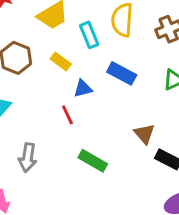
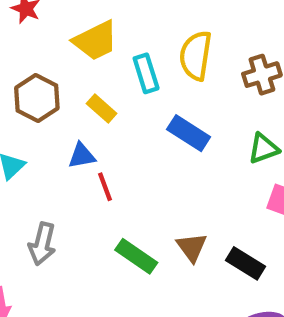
blue triangle: (83, 89) -> (82, 156), moved
brown triangle: (144, 134) -> (192, 247), moved

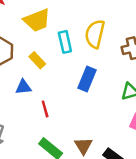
blue rectangle: (189, 133) -> (87, 79), turned 75
red line: (105, 187) -> (45, 109), moved

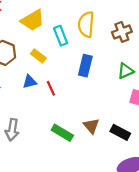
red line: (45, 109) -> (51, 88), moved

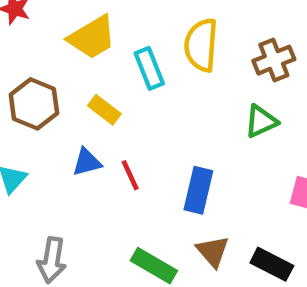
blue rectangle: (85, 66) -> (198, 190), moved
green triangle: (126, 71) -> (261, 121), moved

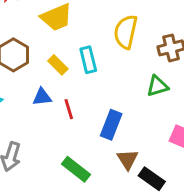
cyan rectangle: (149, 68) -> (88, 60), moved
brown triangle: (213, 251) -> (128, 159), moved

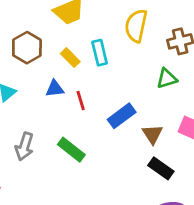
blue rectangle: (111, 125) -> (122, 116), turned 32
brown triangle: (128, 159) -> (152, 134), moved
green rectangle: (76, 169) -> (71, 150), moved

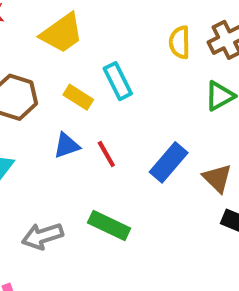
yellow semicircle: (136, 26) -> (180, 42), moved, size x0.7
gray arrow: (24, 146) -> (42, 236), turned 68

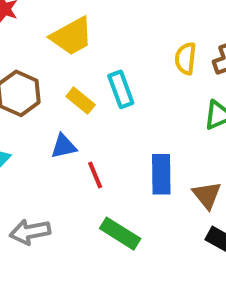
red line: (106, 154) -> (95, 175), moved
blue rectangle: (169, 162) -> (161, 174), turned -48
green rectangle: (109, 226) -> (120, 234), moved

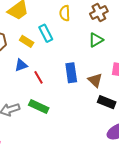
yellow semicircle: (186, 59) -> (65, 13), moved
green rectangle: (120, 234) -> (39, 106), moved

